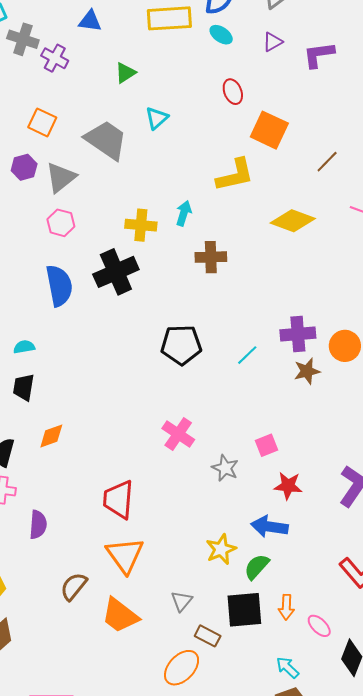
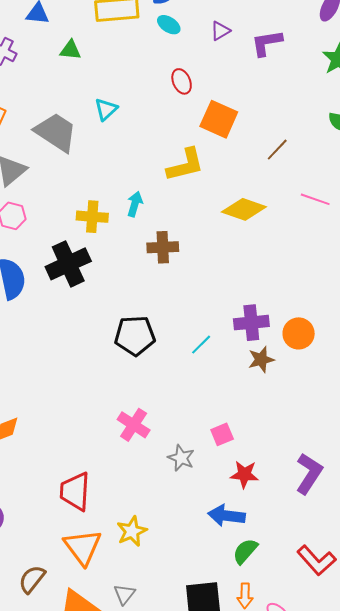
green triangle: (125, 73) -> (70, 50), moved, turned 40
yellow star: (221, 549) -> (132, 531), moved
green semicircle: (257, 567) -> (245, 551), moved
gray triangle: (182, 601) -> (124, 594), moved

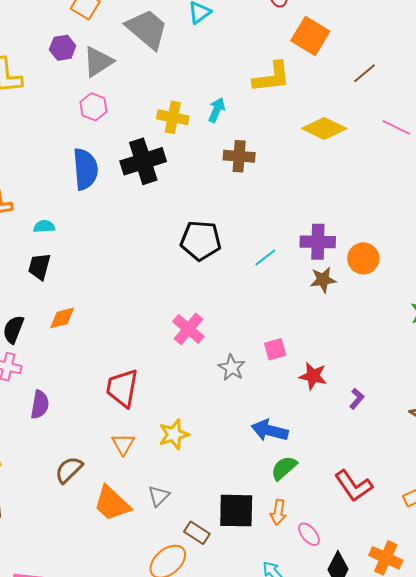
red star: (244, 474) -> (313, 376), moved
purple L-shape: (309, 474) -> (357, 399), size x0.5
orange triangle: (83, 547) -> (123, 444), size x0.6

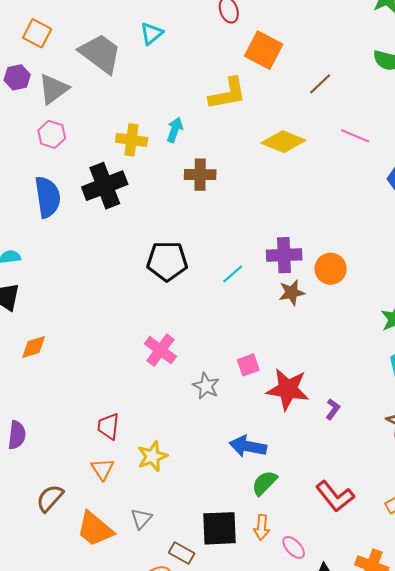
red star: (313, 376) -> (288, 389), size x1.5
red trapezoid: (122, 388) -> (108, 426), moved, size x0.7

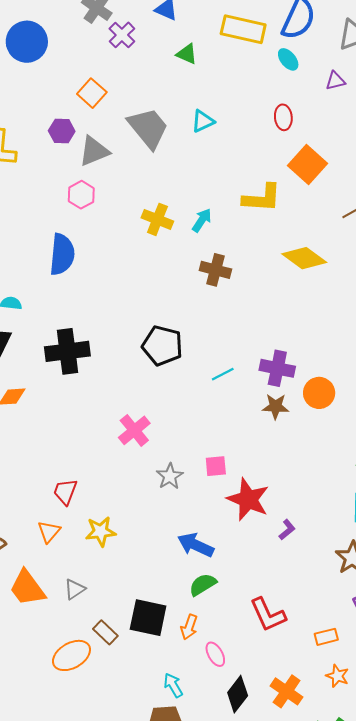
black cross: (105, 186) -> (67, 351), moved

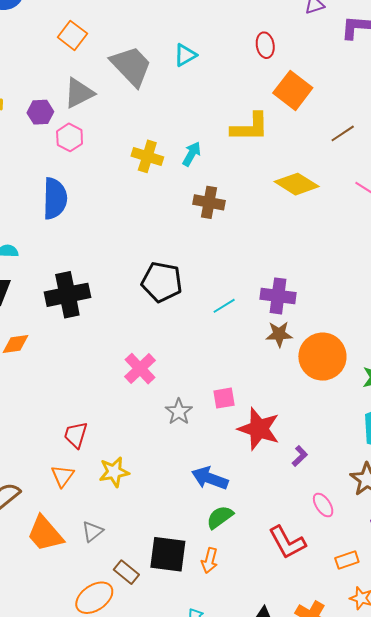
purple hexagon: (62, 131) -> (40, 112), moved
orange circle: (319, 393) -> (322, 357), moved, size x1.5
pink ellipse: (215, 654) -> (323, 505), moved

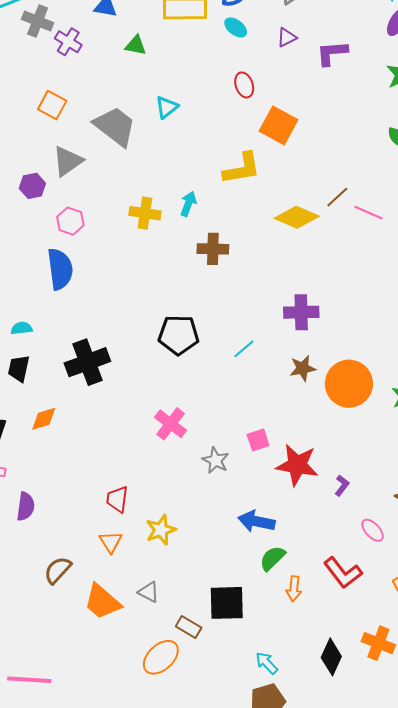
brown line: (343, 133) -> (337, 197), moved
pink hexagon: (70, 137) -> (70, 221), moved
purple cross: (278, 296) -> (301, 312), moved
gray triangle: (92, 531) -> (149, 592), turned -45
orange arrow: (210, 560) -> (294, 589), moved

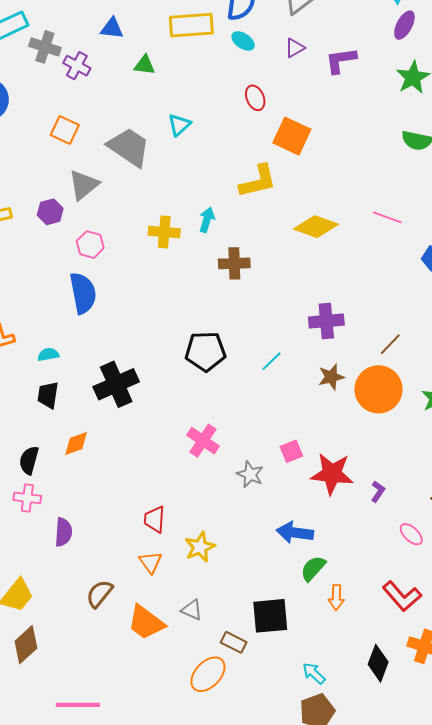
brown line: (337, 197) -> (390, 344), moved
red L-shape: (343, 573) -> (402, 596), moved

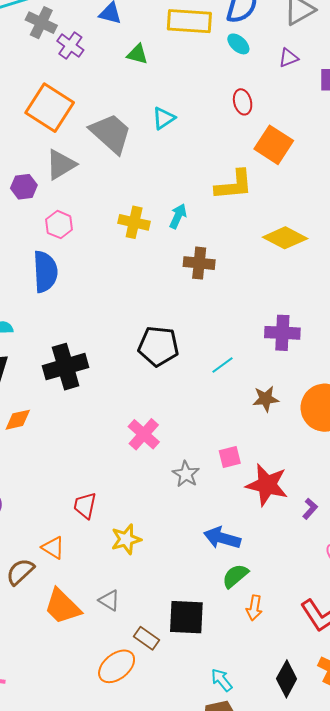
orange square: (65, 130) -> (50, 108), size x1.6
brown star: (331, 377) -> (266, 399), moved
orange triangle: (151, 562) -> (53, 548), moved, turned -30

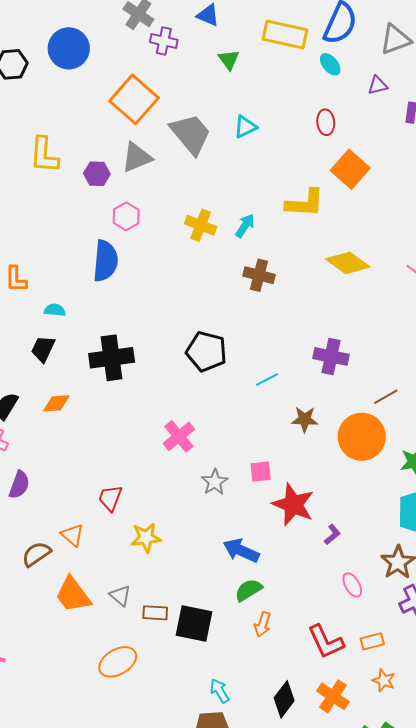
purple cross: (70, 46) -> (164, 41), turned -32
green triangle: (137, 54) -> (229, 60), turned 30
brown rectangle: (146, 638) -> (155, 613), moved, turned -40

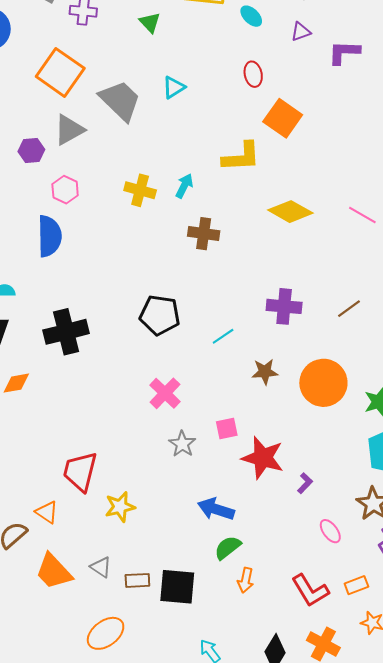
brown line: (386, 397) -> (349, 309), moved
pink cross: (179, 436) -> (165, 393), moved
red trapezoid: (110, 498) -> (80, 471), size x1.5

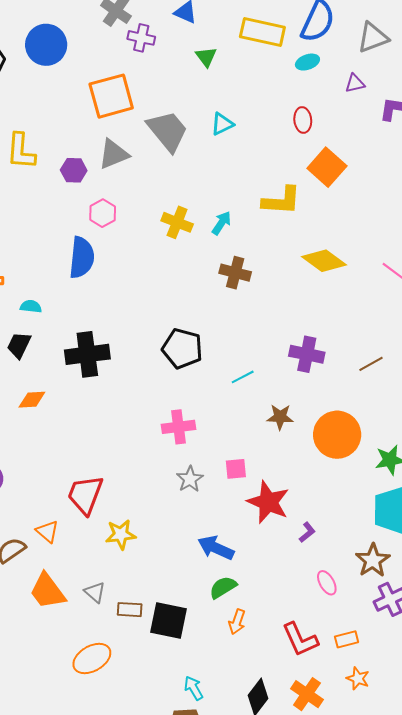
cyan ellipse: (251, 16) -> (307, 62), turned -70
orange square: (60, 72) -> (111, 96), turned 33
pink cross: (165, 393) -> (178, 427), turned 32

